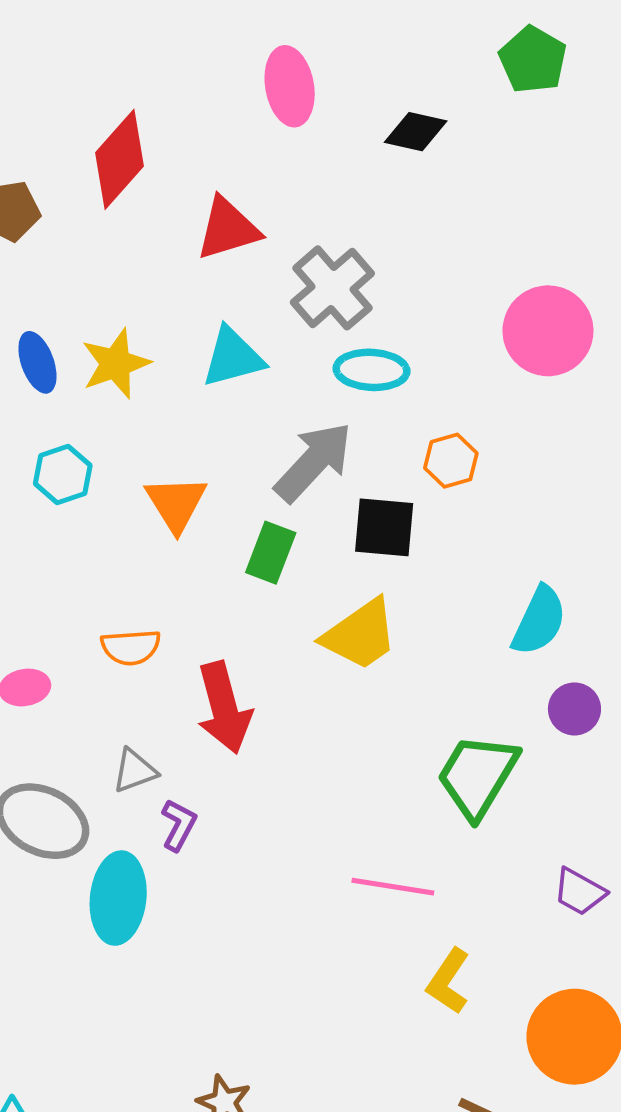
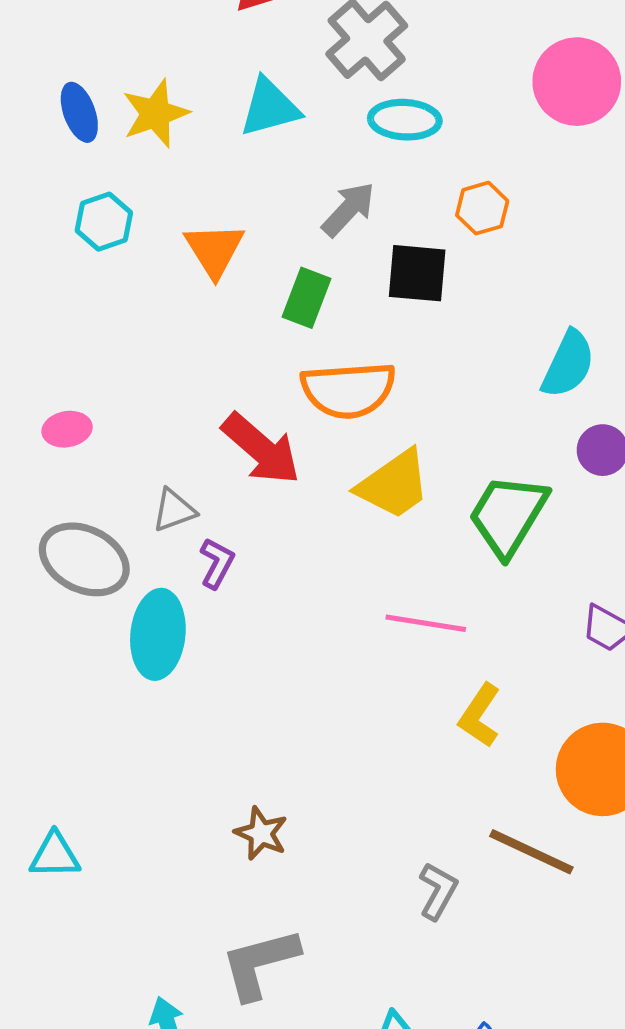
gray arrow: (314, 462) -> (348, 209), size x0.7
yellow trapezoid: (360, 635) -> (394, 484), moved
orange semicircle: (131, 647) -> (348, 390), moved, size x1.6
red arrow: (224, 708) -> (261, 449), turned -34

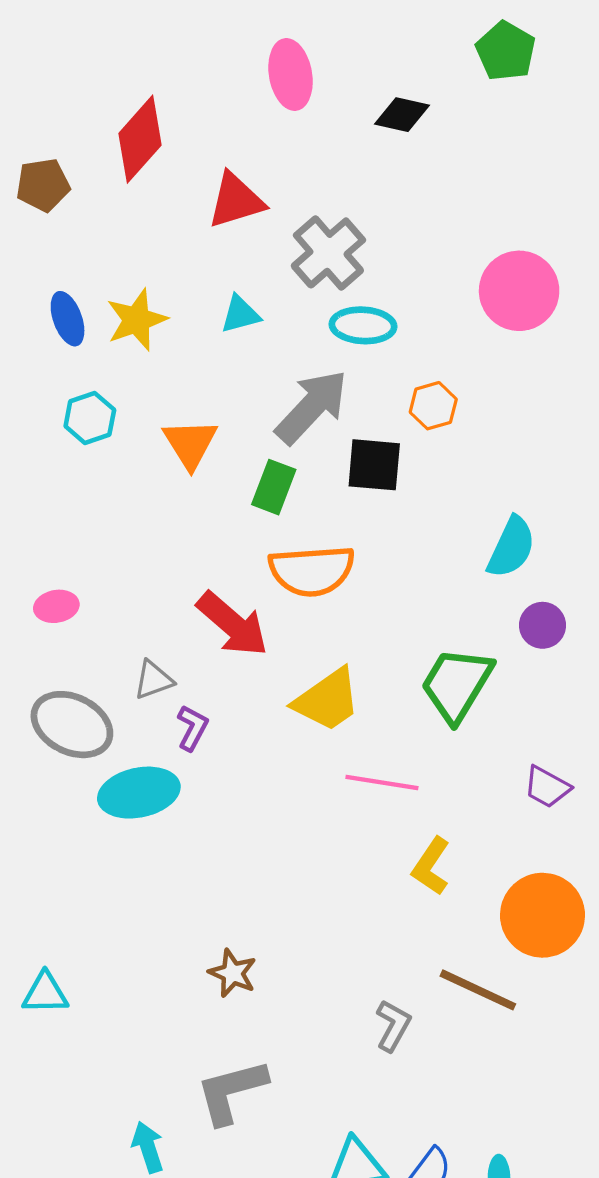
cyan triangle: (270, 107) -> (240, 314), size x0.7
gray arrow: (348, 209) -> (312, 407), size x1.5
yellow trapezoid: (394, 484) -> (327, 700), moved
cyan ellipse: (158, 634) -> (139, 793), turned 72

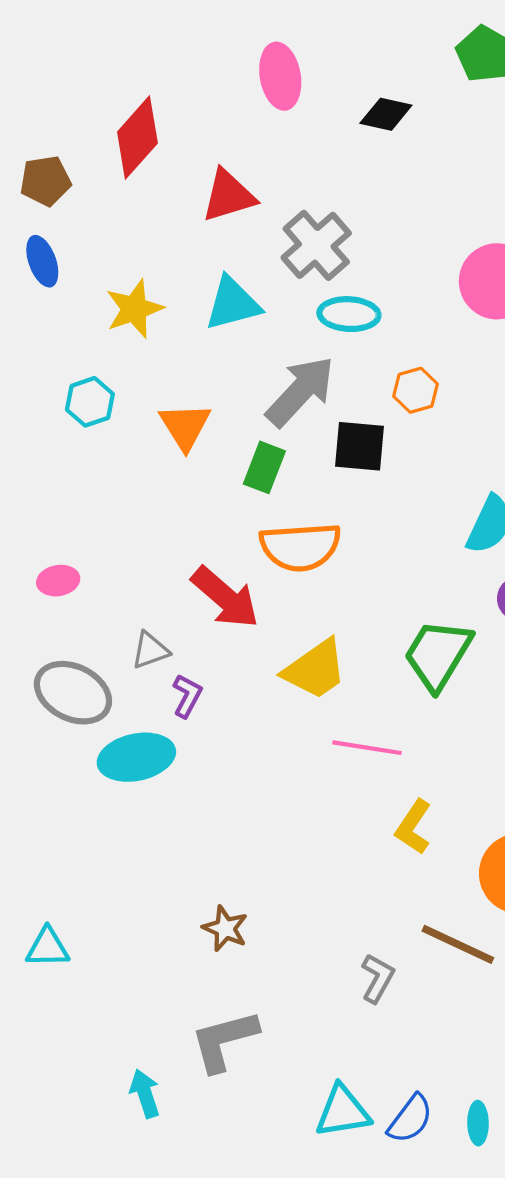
cyan triangle: (240, 314) -> (233, 304), size x1.5
blue ellipse: (68, 319) -> (42, 261), moved

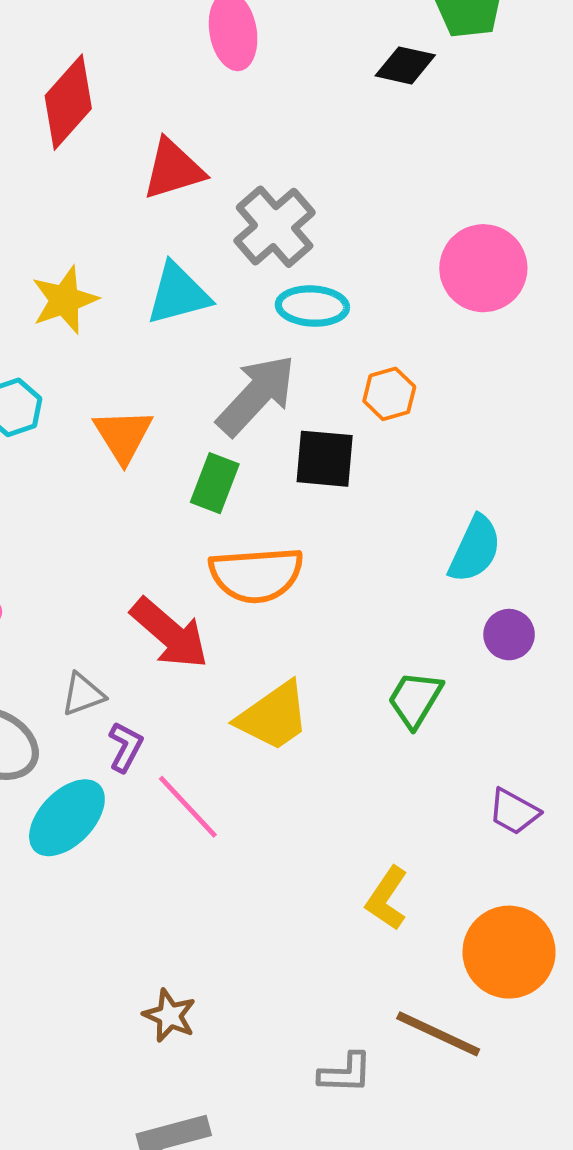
black diamond: (386, 114) -> (405, 65), moved
green trapezoid: (438, 655) -> (415, 699), size x0.7
pink line: (367, 748) -> (188, 807), moved, turned 38
cyan ellipse: (136, 757) -> (67, 818), turned -34
gray L-shape: (378, 978) -> (345, 1073), turned 63

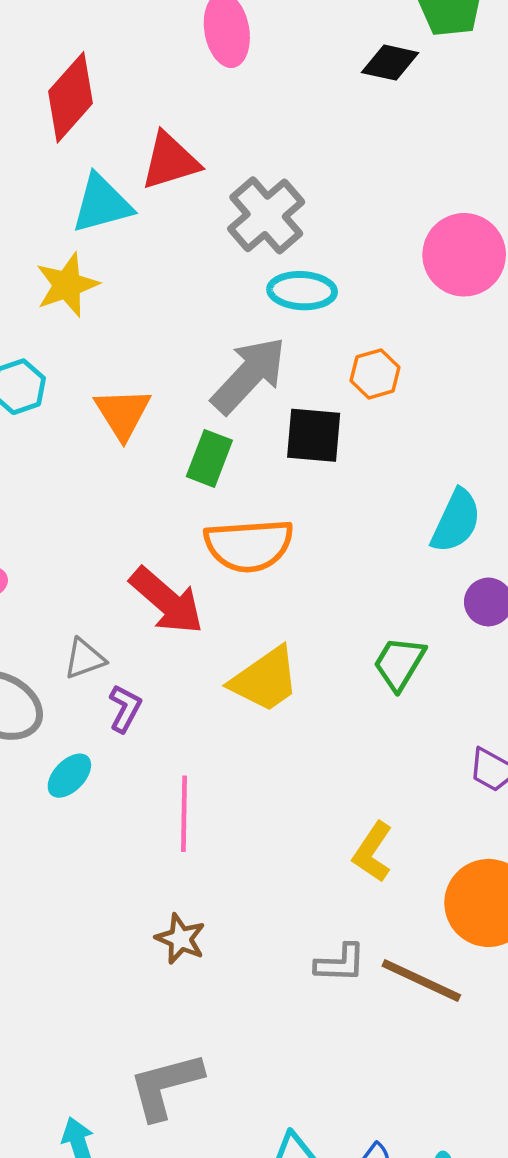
cyan triangle: (178, 294) -> (102, 204), moved
pink line: (188, 807) -> (184, 814), moved, turned 44
cyan ellipse: (67, 818) -> (69, 776), size x0.6
brown star: (170, 1016) -> (181, 939), moved
gray L-shape: (345, 1073) -> (340, 963), moved

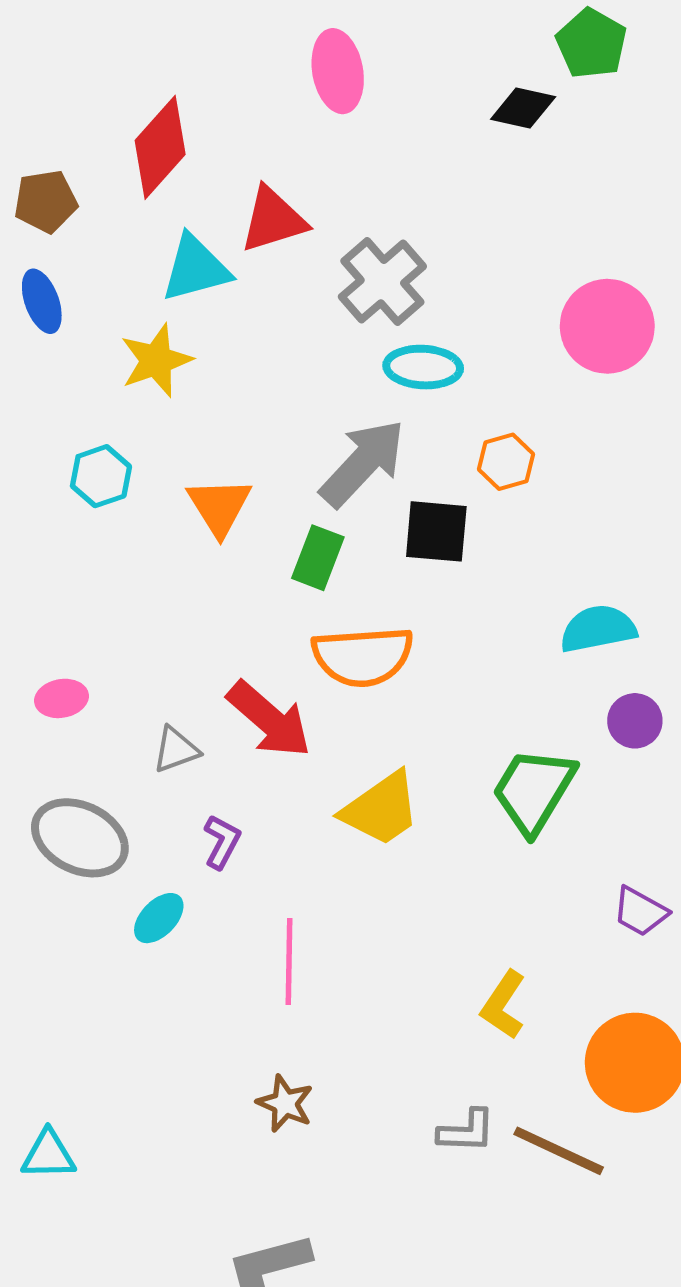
cyan semicircle: (456, 521) -> (598, 629), turned -126
gray triangle: (84, 659) -> (176, 750), moved
green trapezoid: (399, 663) -> (534, 790), size x1.4

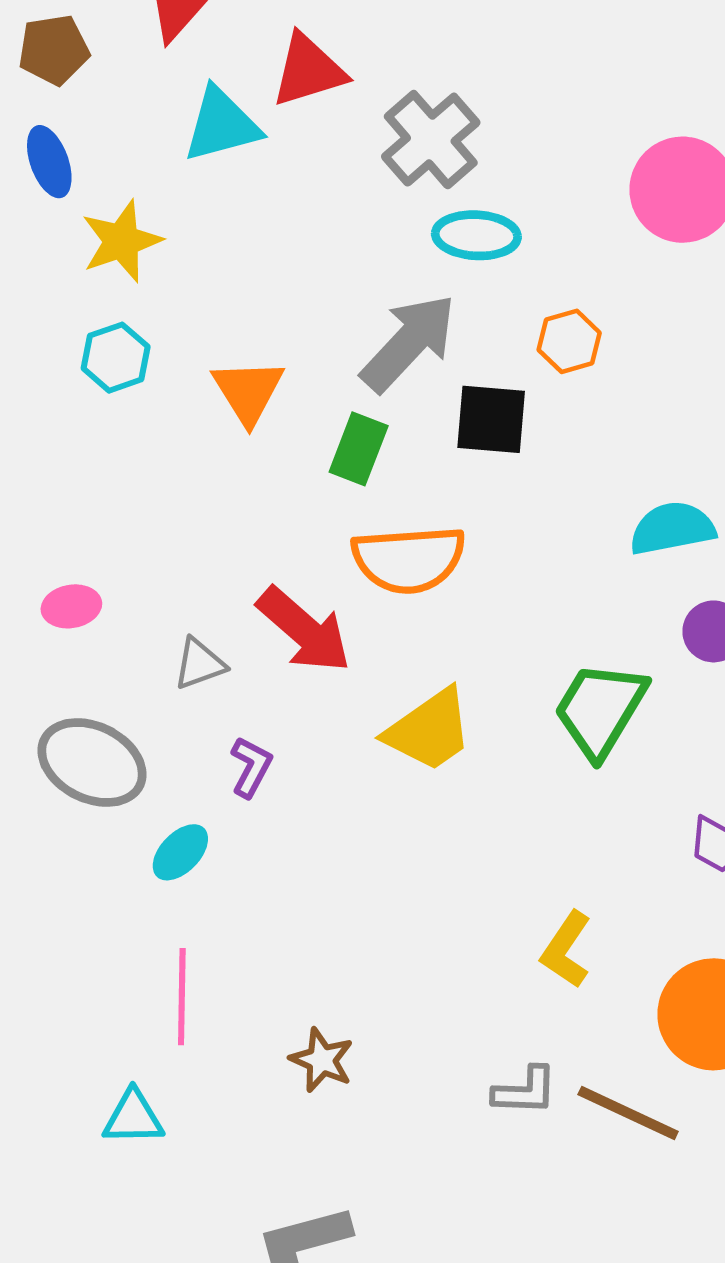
yellow star: (156, 360) -> (121, 241), moved
pink line: (289, 961) -> (182, 997), moved
cyan triangle: (48, 1155) -> (133, 1117), moved

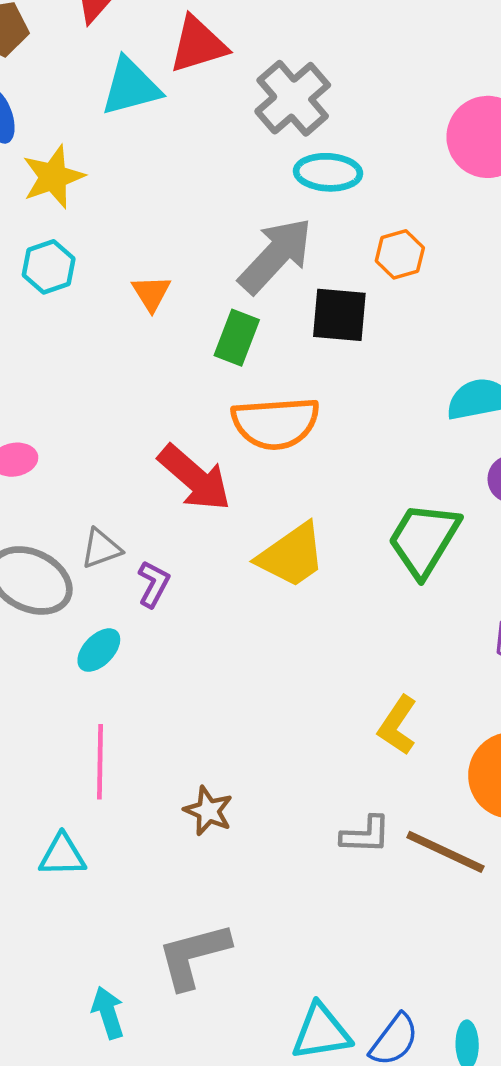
orange triangle: (248, 391) -> (151, 293), size x0.7
gray triangle: (200, 664) -> (101, 549), moved

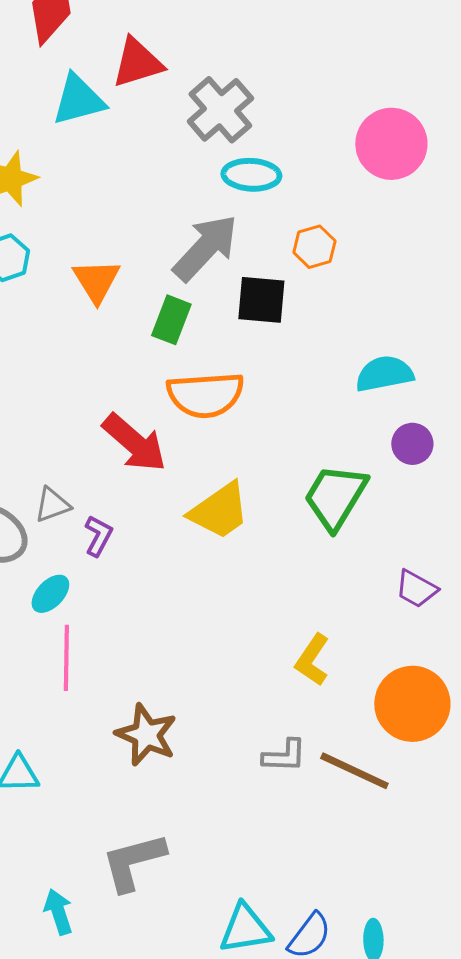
orange triangle: (151, 293) -> (96, 281), size x1.4
pink line: (100, 762) -> (66, 658), moved
brown star: (208, 811) -> (146, 735), size x1.4

